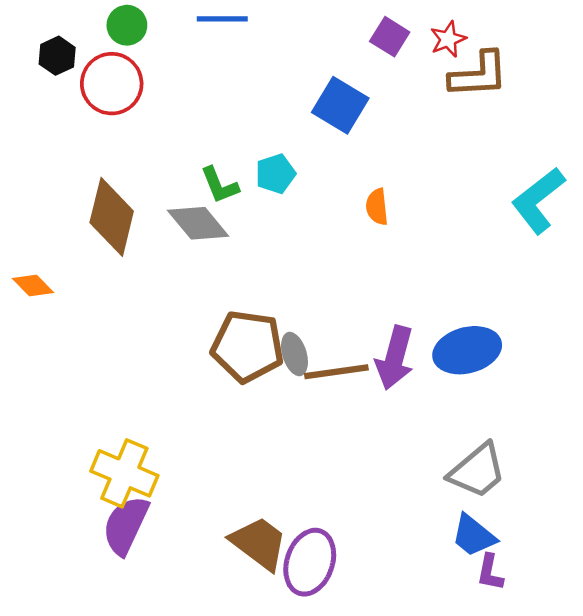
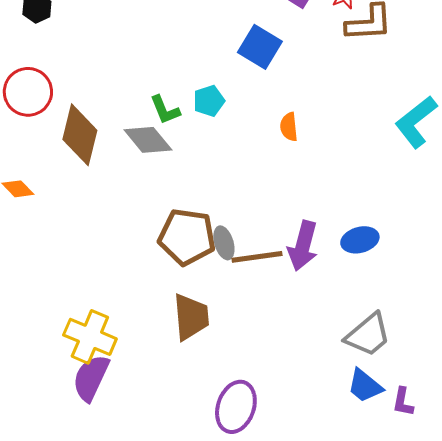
red circle: (112, 84) -> (28, 92), moved
blue ellipse: (467, 350) -> (360, 240), size x0.7
brown trapezoid: (259, 543) -> (191, 317), moved, turned 48
purple L-shape: (490, 572) -> (403, 402), moved

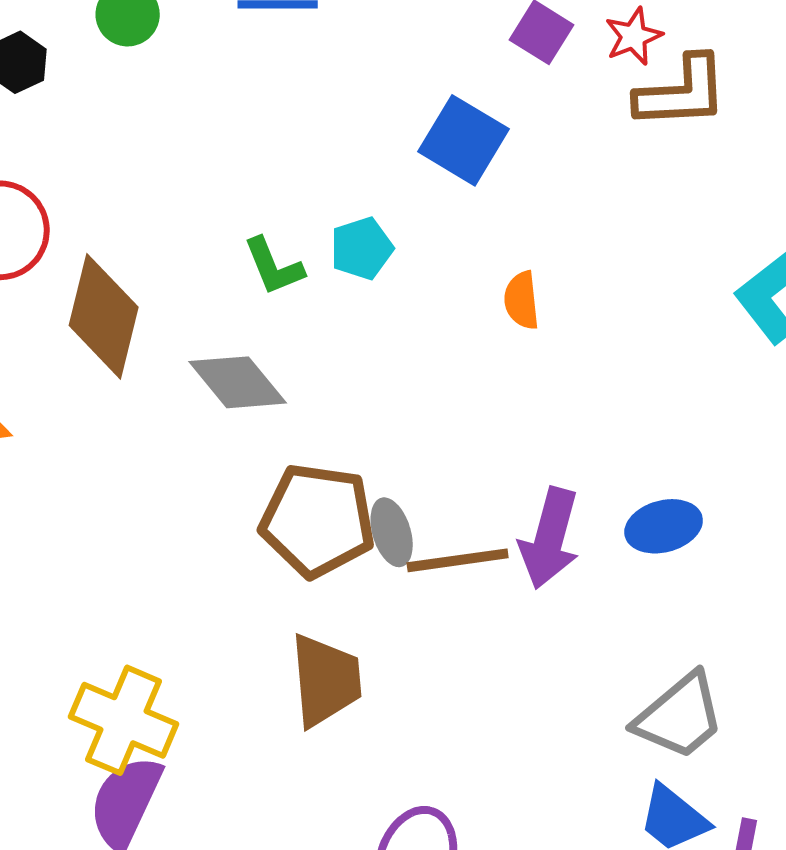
gray diamond: (148, 140) -> (238, 382), moved

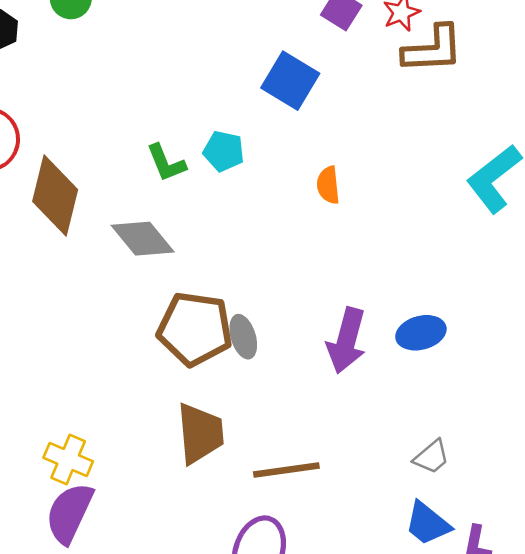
cyan pentagon: (362, 248) -> (224, 151), turned 30
brown line: (458, 560) -> (286, 470), moved
gray trapezoid: (680, 716) -> (431, 457), size x0.6
yellow cross: (124, 720) -> (68, 460), size x0.7

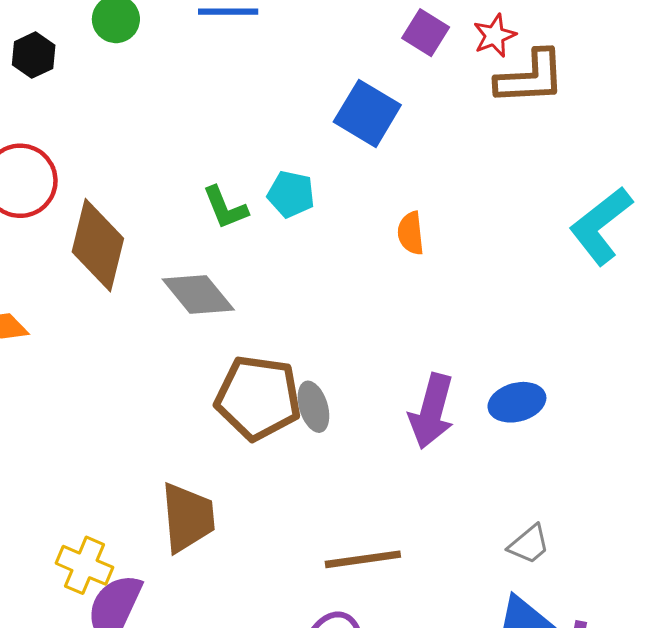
brown trapezoid: (200, 433) -> (188, 517), moved
yellow cross: (68, 460) -> (84, 565), moved

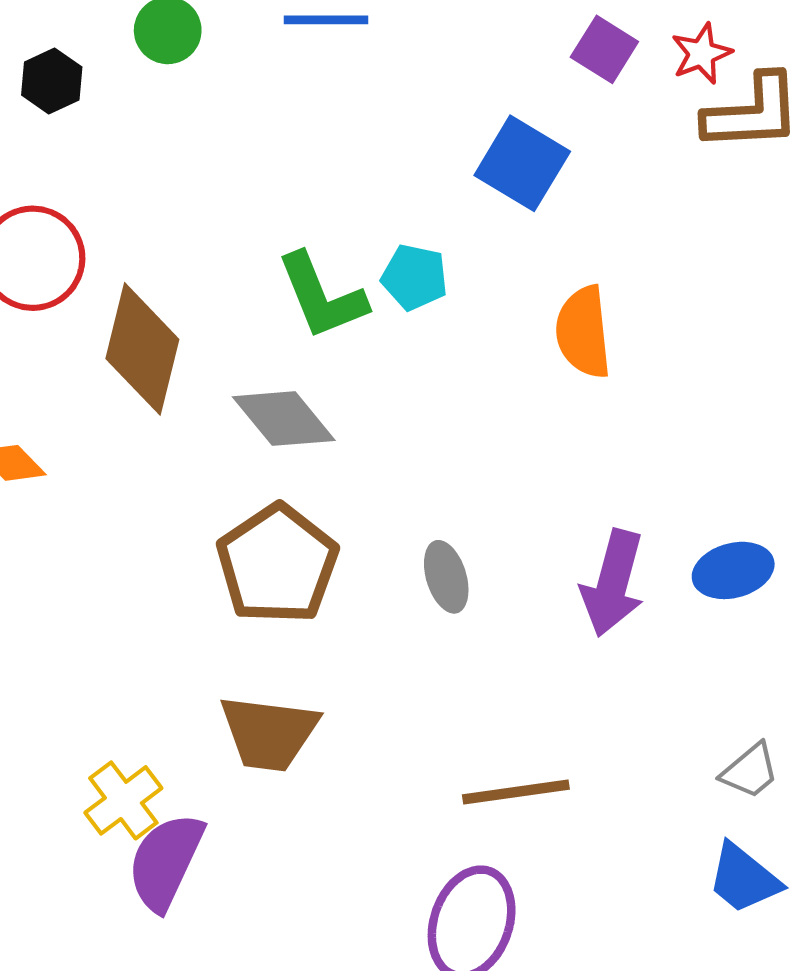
green L-shape: (225, 208) -> (322, 296), size x1.4
orange semicircle: (411, 233) -> (583, 332), size x1.5
brown pentagon: (258, 398) -> (277, 564), moved, turned 30
brown trapezoid: (188, 517) -> (269, 733), turned 102
yellow cross: (84, 565) -> (123, 800), turned 30

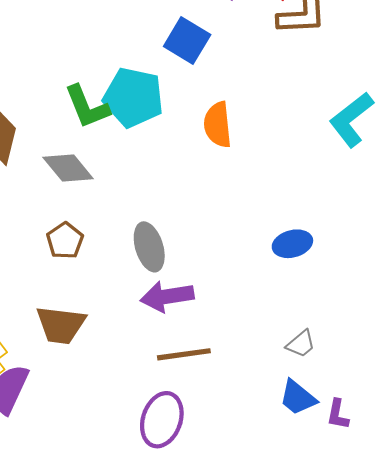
cyan pentagon: (415, 277) -> (133, 97), size x1.8
brown pentagon: (277, 564) -> (65, 241), size x0.6
gray ellipse: (446, 577) -> (149, 247), size x1.4
purple arrow: (613, 583) -> (167, 296), moved, turned 66

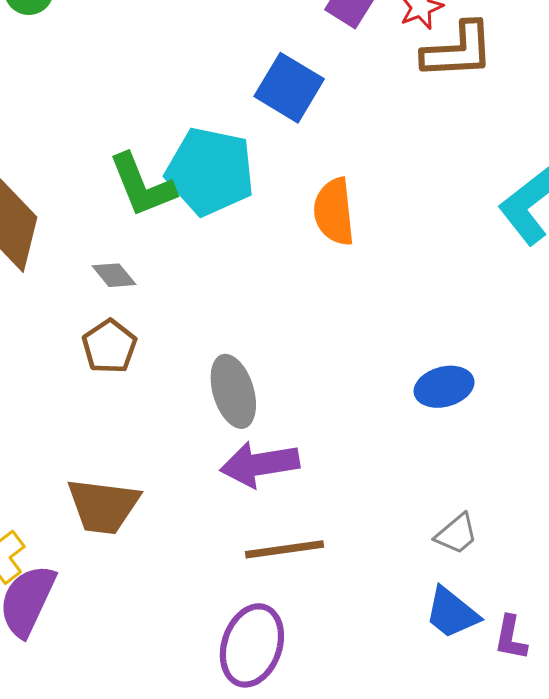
gray diamond: (68, 168) -> (114, 275), size x0.6
brown pentagon: (65, 241) -> (109, 346), moved

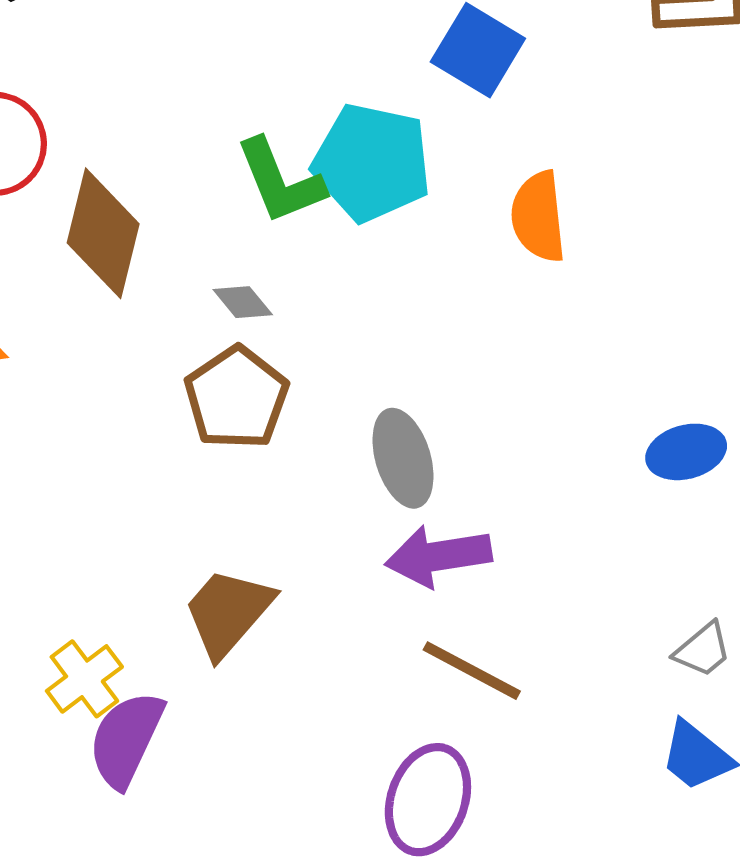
brown pentagon: (109, 346) -> (236, 398), size x1.4
brown trapezoid: (103, 506) -> (228, 612), turned 124
brown line: (284, 549) -> (472, 671), turned 36

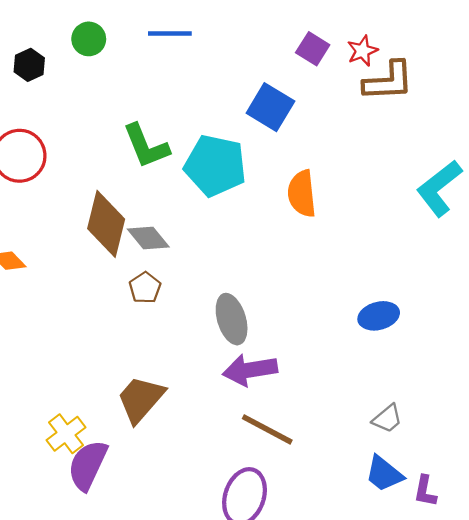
green L-shape: (280, 181) -> (146, 146), moved
brown diamond: (103, 233) -> (106, 224), moved
gray diamond: (243, 302) -> (148, 238), size x1.4
brown pentagon: (236, 398) -> (145, 288), size x0.6

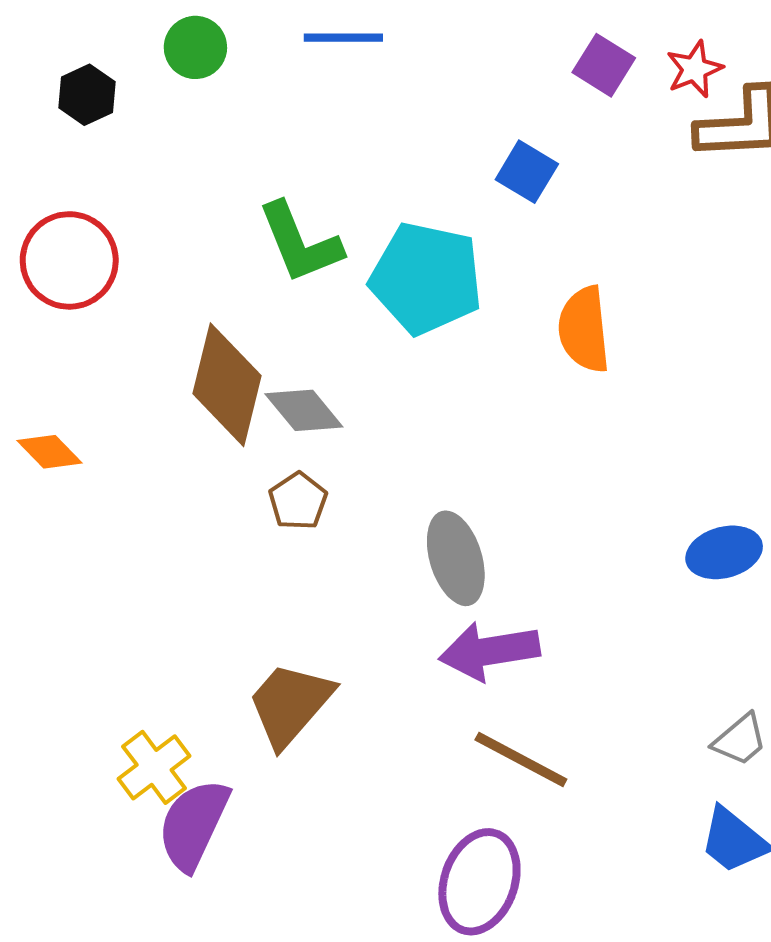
blue square: (270, 107) -> (527, 172), size x0.7

